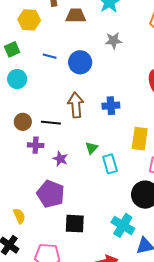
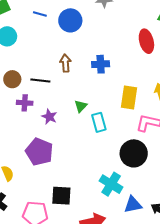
brown arrow: (76, 105) -> (65, 63), size x0.7
black square: (75, 224) -> (61, 196), moved

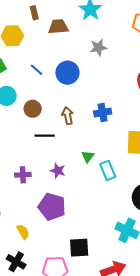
blue line: (40, 14) -> (36, 70), turned 32
brown circle: (12, 79) -> (33, 109), moved
purple cross: (25, 103) -> (23, 175), moved

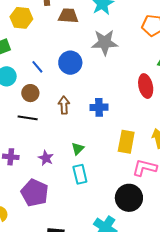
gray star: (98, 48) -> (105, 42), size x1.5
blue line: (36, 70) -> (37, 67), moved
black line: (45, 136) -> (28, 118), moved
cyan rectangle: (108, 170) -> (80, 174), moved

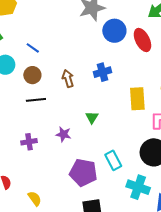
blue circle: (70, 63) -> (114, 31), moved
cyan rectangle: (80, 174) -> (113, 160), moved
purple pentagon: (35, 193) -> (83, 173), moved

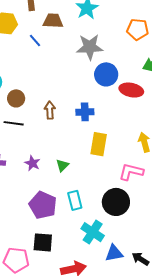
red ellipse: (142, 40) -> (131, 90), turned -65
blue line: (33, 48) -> (35, 41), moved
yellow rectangle: (137, 99) -> (99, 144), moved
green triangle: (92, 117) -> (62, 165), moved

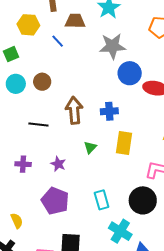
brown circle: (16, 98) -> (42, 82), moved
brown arrow: (50, 110) -> (74, 110), size x1.5
green triangle: (62, 165) -> (90, 147), moved
purple pentagon: (43, 205) -> (55, 201), moved

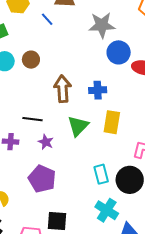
black line: (38, 125) -> (33, 119), moved
green triangle: (90, 147) -> (78, 126), size x1.6
cyan rectangle: (102, 200) -> (101, 174), moved

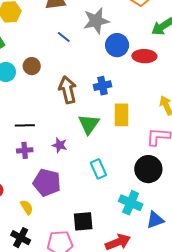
blue line: (47, 19) -> (64, 37), moved
black line: (33, 119) -> (25, 125), moved
cyan rectangle: (101, 174) -> (98, 169), moved
purple pentagon: (42, 179) -> (47, 183), moved

